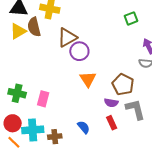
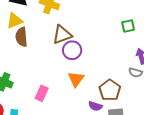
brown semicircle: (34, 27) -> (21, 37), moved
pink rectangle: (43, 99) -> (42, 93), moved

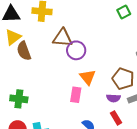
brown triangle: (62, 35) -> (62, 38), turned 40
pink rectangle: (42, 93) -> (76, 95), moved

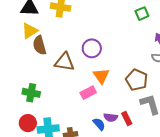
brown triangle: (62, 38) -> (64, 62), moved
pink rectangle: (76, 95) -> (88, 93), turned 49
purple semicircle: (113, 98) -> (111, 117), moved

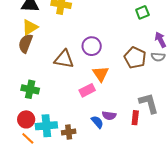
brown semicircle: (40, 45) -> (25, 43), moved, turned 36
brown pentagon: (137, 80) -> (135, 58), moved
red rectangle: (127, 119) -> (135, 118), moved, turned 32

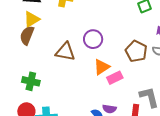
orange triangle: (101, 74) -> (102, 67), turned 30
pink rectangle: (87, 90) -> (115, 78), moved

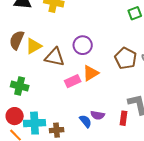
yellow triangle: (32, 19) -> (34, 46), moved
pink rectangle: (115, 78) -> (73, 81), moved

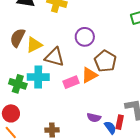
purple circle: (83, 45) -> (85, 37), moved
brown pentagon: (126, 58) -> (105, 61), moved
blue semicircle: (86, 121) -> (110, 128), moved
cyan cross: (35, 123) -> (38, 77), moved

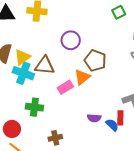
cyan cross: (38, 77) -> (23, 73), moved, turned 30
green cross: (18, 84) -> (34, 107), moved

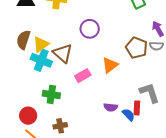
brown pentagon: (95, 60) -> (137, 48), moved
brown triangle: (45, 66) -> (63, 53), turned 35
orange triangle: (82, 77) -> (110, 65), moved
brown cross: (55, 138) -> (60, 126), moved

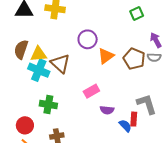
yellow triangle: (41, 44) -> (39, 54), turned 30
orange triangle: (110, 65) -> (106, 56), moved
pink rectangle: (83, 76) -> (91, 91), moved
purple semicircle: (111, 107) -> (107, 110), moved

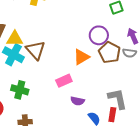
purple circle: (88, 39) -> (99, 35), moved
orange triangle: (106, 56) -> (81, 57), moved
red rectangle: (134, 119) -> (112, 115), moved

